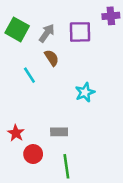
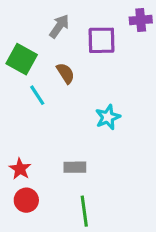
green square: (17, 29) -> (22, 59), moved
gray arrow: (47, 33) -> (59, 26), moved
red circle: (33, 154) -> (26, 200), moved

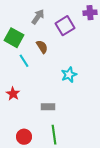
purple square: (102, 40) -> (65, 26), turned -30
red star: (20, 169) -> (13, 94), moved
red circle: (26, 200) -> (24, 137), moved

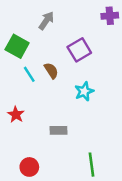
purple square: (65, 26) -> (79, 50), moved
brown semicircle: (42, 47) -> (51, 71), moved
green line: (54, 135) -> (92, 165), moved

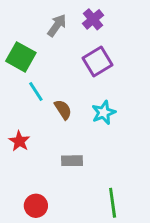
purple cross: (110, 16) -> (93, 19), moved, turned -35
brown semicircle: (51, 71) -> (63, 110), moved

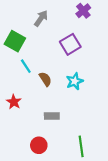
purple cross: (93, 19) -> (83, 11), moved
red circle: (36, 206) -> (39, 145), moved

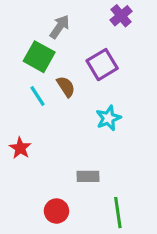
green square: (15, 41) -> (39, 57), moved
brown semicircle: (45, 79) -> (66, 87), moved
gray rectangle: (52, 116) -> (88, 176), moved

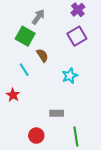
purple square: (102, 65) -> (77, 36), moved
cyan line: (38, 96) -> (24, 70), moved

